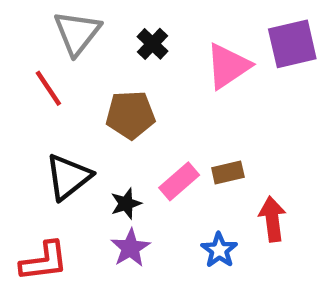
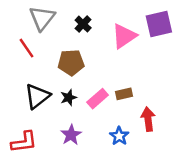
black star: (126, 204) -> (69, 97), moved

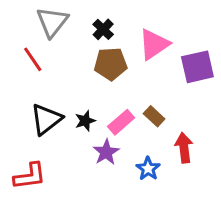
purple square: (159, 24) -> (197, 67), moved
brown pentagon: (71, 63) -> (111, 64), moved
brown rectangle: (124, 94) -> (154, 116), turned 56
purple star: (71, 135) -> (106, 152), moved

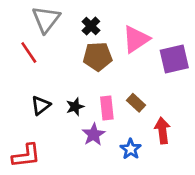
black triangle: (46, 119) -> (41, 105), size x0.7
pink rectangle: (121, 122) -> (107, 108), turned -55

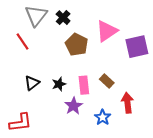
black cross: (91, 26) -> (63, 18), moved
brown pentagon: (98, 56) -> (77, 45), turned 30

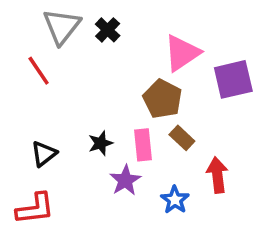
brown pentagon: (77, 45) -> (162, 99), moved
black triangle: (32, 83) -> (44, 154), moved

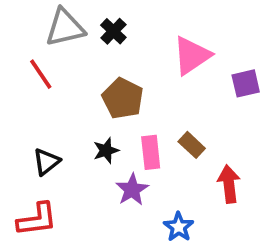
gray triangle: (62, 26) -> (65, 28), turned 39
purple square: (233, 79) -> (246, 83), size x0.7
brown pentagon: (162, 99) -> (123, 98), moved
blue star: (175, 200) -> (179, 227), moved

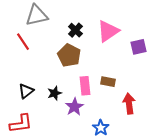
black cross: (113, 31) -> (75, 30), moved
brown rectangle: (192, 145) -> (108, 82), turned -32
black star: (106, 151) -> (54, 93), moved

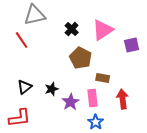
brown pentagon: (69, 55) -> (81, 58), moved
pink rectangle: (85, 86) -> (93, 98), moved

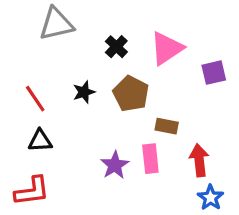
red line: (22, 40) -> (35, 99), moved
black triangle: (25, 87) -> (40, 141), turned 35
black star: (52, 89) -> (84, 92), moved
blue star: (96, 122) -> (211, 198), moved

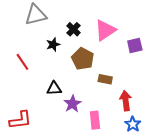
black star: (84, 92) -> (53, 45), moved
black triangle: (40, 141) -> (54, 88), moved
pink rectangle: (150, 159) -> (95, 120), moved

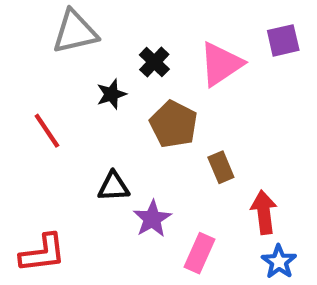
purple square: (135, 46) -> (283, 40), moved
brown rectangle: (105, 79) -> (221, 167), turned 56
pink rectangle: (95, 120) -> (199, 253), turned 30

